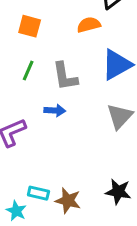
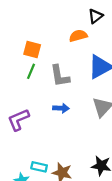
orange square: (30, 26) -> (32, 49), moved
blue arrow: (55, 110) -> (61, 108), moved

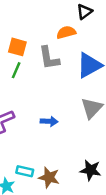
gray L-shape: (60, 76) -> (49, 58), moved
blue arrow: (61, 108) -> (49, 121), moved

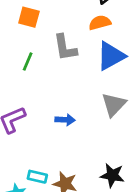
orange semicircle: (66, 32) -> (100, 23), moved
orange square: (17, 47) -> (29, 17), moved

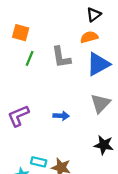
orange square: (29, 17) -> (21, 33), moved
green line: (28, 61) -> (30, 58), moved
black star: (112, 175) -> (104, 145), moved

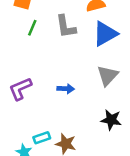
cyan rectangle: (39, 162) -> (42, 138), turned -32

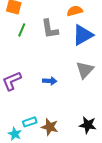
black star: (111, 120) -> (88, 125), moved

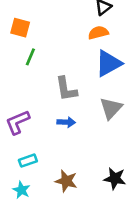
gray L-shape: (50, 29) -> (66, 89), moved
cyan rectangle: (30, 122) -> (28, 161), moved

